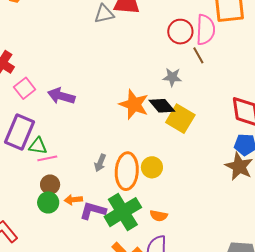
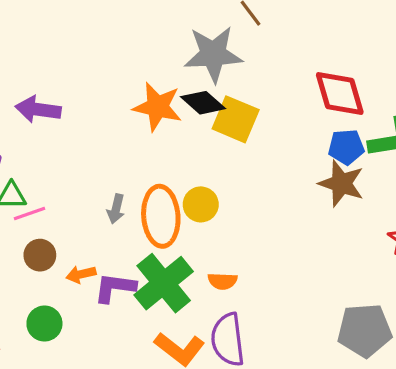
gray star: (172, 77) -> (213, 54), size x1.8
green circle: (48, 202) -> (44, 324), moved

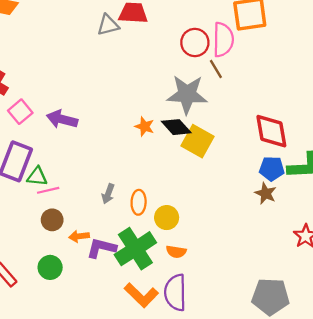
orange star: (157, 107) -> (145, 126), size x0.6
brown star: (341, 183) -> (266, 193), size x0.7
yellow circle: (201, 204) -> (167, 218), moved
orange ellipse: (161, 216) -> (139, 202), size x0.6

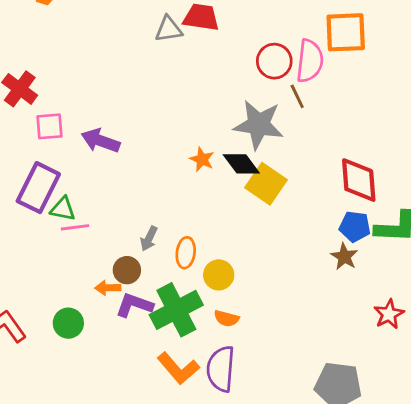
pink square: (20, 112) -> (50, 126), turned 30
brown circle: (52, 220) -> (127, 270), moved

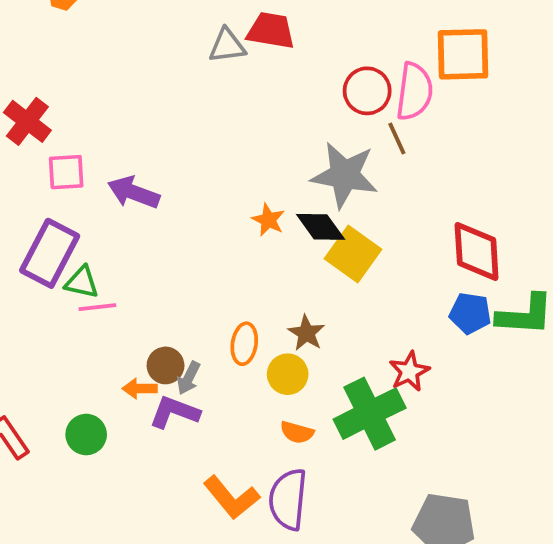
gray arrow: (149, 239) -> (188, 378), moved
brown star: (344, 257) -> (306, 333), moved
green cross: (176, 310) -> (370, 414), moved
red star: (389, 314) -> (409, 371), moved

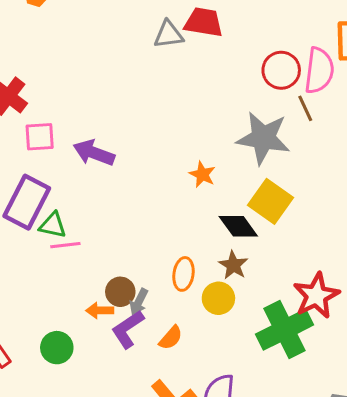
black diamond: (321, 227) -> (238, 226), moved
red star: (409, 371) -> (316, 296), size x1.4
purple L-shape: (174, 412) -> (128, 329), turned -54
orange semicircle: (297, 432) -> (171, 338), moved, turned -64

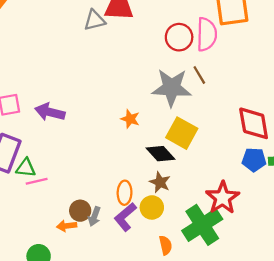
brown line: (305, 108) -> (199, 75), moved
purple L-shape: (128, 329) -> (125, 217), moved
orange semicircle: (171, 338) -> (166, 245), moved, turned -48

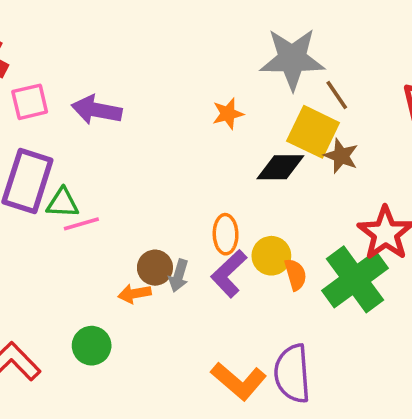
brown line: (199, 75) -> (337, 95), moved
orange star: (130, 119) -> (228, 114), turned -30
black diamond: (160, 154) -> (280, 167), turned -44
brown star: (160, 182) -> (341, 156), moved
orange semicircle: (166, 245) -> (295, 275), moved

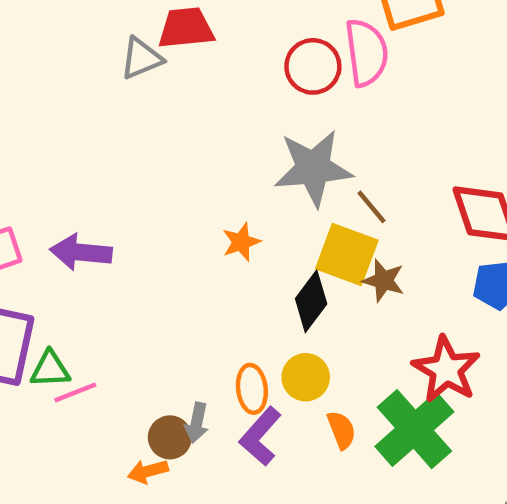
black diamond: (280, 167) -> (311, 301), turned -48
yellow circle: (271, 256) -> (306, 377), moved
gray arrow: (179, 276) -> (197, 423), moved

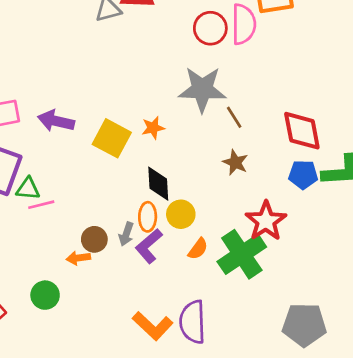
yellow square: (347, 254) -> (112, 138), moved
black diamond: (311, 301) -> (158, 184), moved, turned -48
gray arrow: (197, 423) -> (126, 234), moved
orange semicircle: (341, 430) -> (198, 249), turned 50

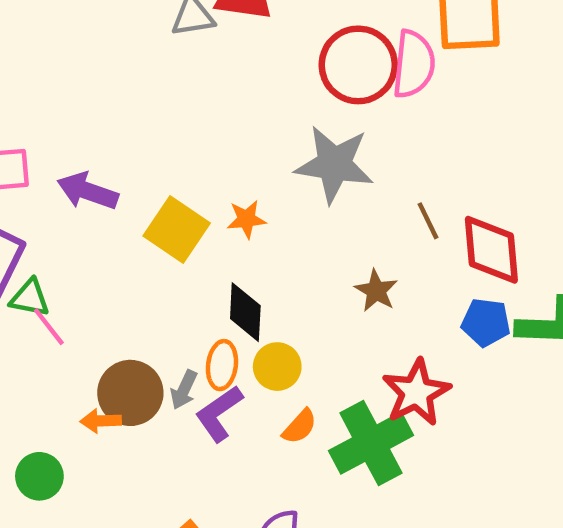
red circle: (210, 28) -> (358, 65), size x1.4
brown line: (234, 117) -> (428, 221), moved
pink line: (41, 205) -> (49, 327), turned 60
brown circle: (94, 239) -> (130, 393), size x1.5

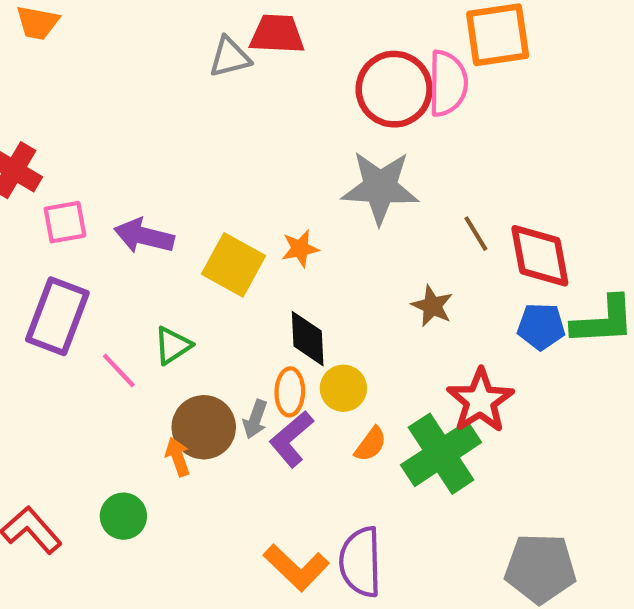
green triangle: (30, 298) -> (173, 345), moved, turned -39
orange arrow: (101, 421) -> (178, 457), turned 78

